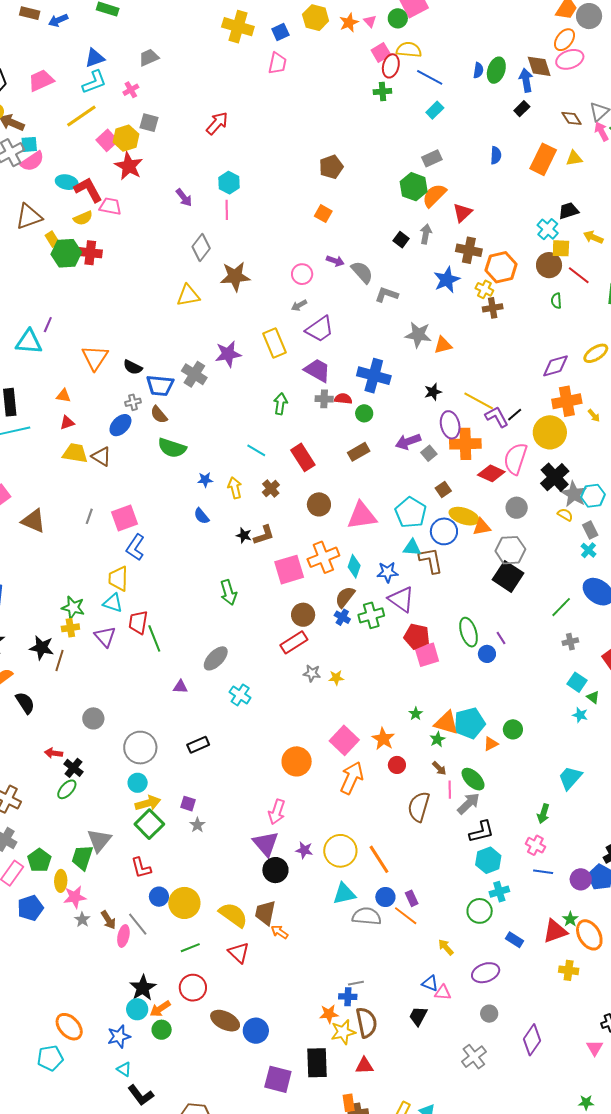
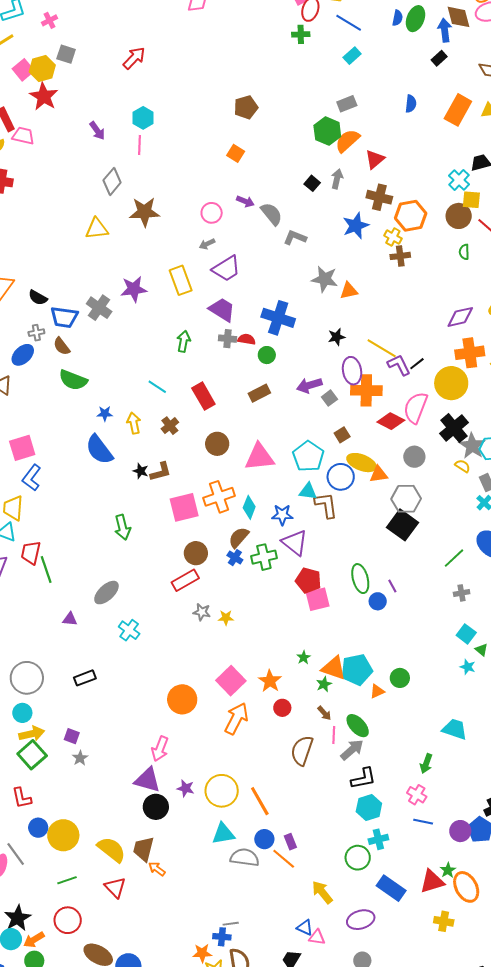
blue semicircle: (201, 516) -> (99, 450), size x1.8
cyan trapezoid: (570, 778) -> (455, 729), turned 64
purple triangle: (266, 844) -> (147, 780), turned -36
blue rectangle: (514, 940) -> (391, 888), size x1.6
yellow arrow: (446, 947) -> (322, 892), size x1.4

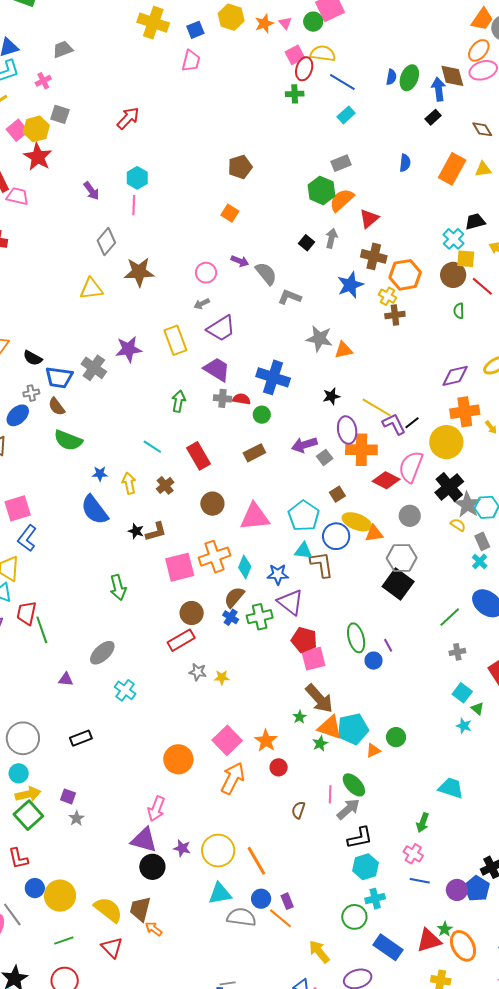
brown arrow: (324, 713) -> (319, 699), moved, size x2.0
brown semicircle: (302, 751) -> (298, 810), size x0.6

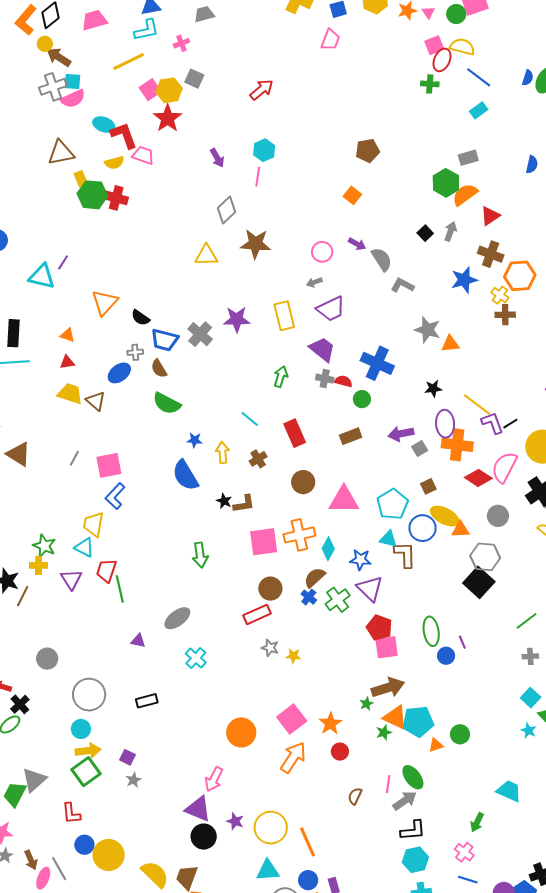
green cross: (260, 617) -> (338, 600), turned -30
brown arrow: (319, 699) -> (388, 688), turned -72

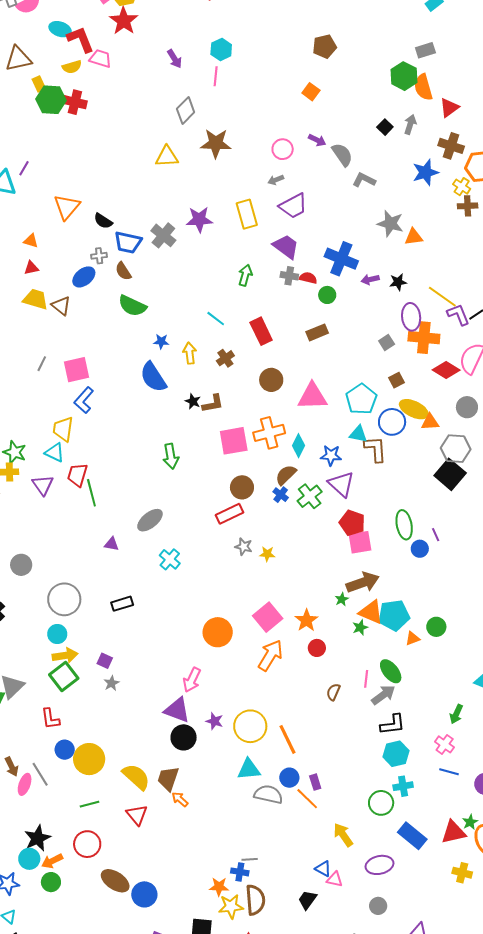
orange semicircle: (465, 195) -> (423, 87), turned -68
purple arrow: (401, 434) -> (370, 279), moved, size x0.7

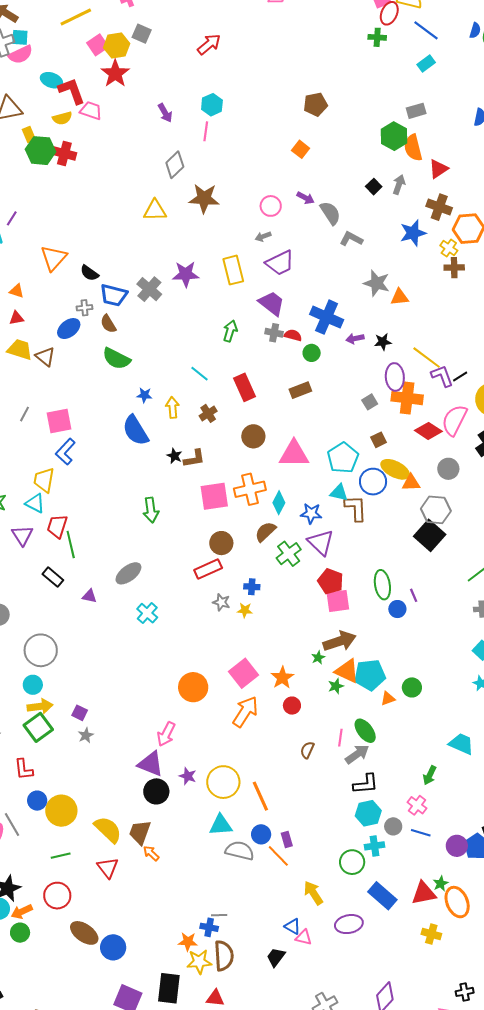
blue cross: (281, 495) -> (252, 587), moved, turned -35
black rectangle: (122, 604) -> (53, 577), moved, turned 55
gray circle: (378, 906) -> (393, 826), moved

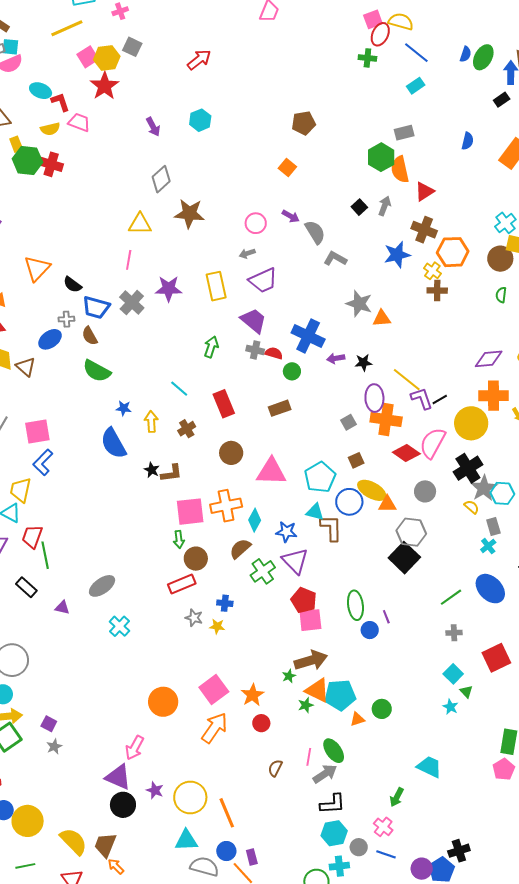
red L-shape: (72, 91) -> (60, 102), size x0.7
pink line: (206, 131) -> (129, 260), moved
green arrow: (151, 510) -> (179, 539), moved, size x0.7

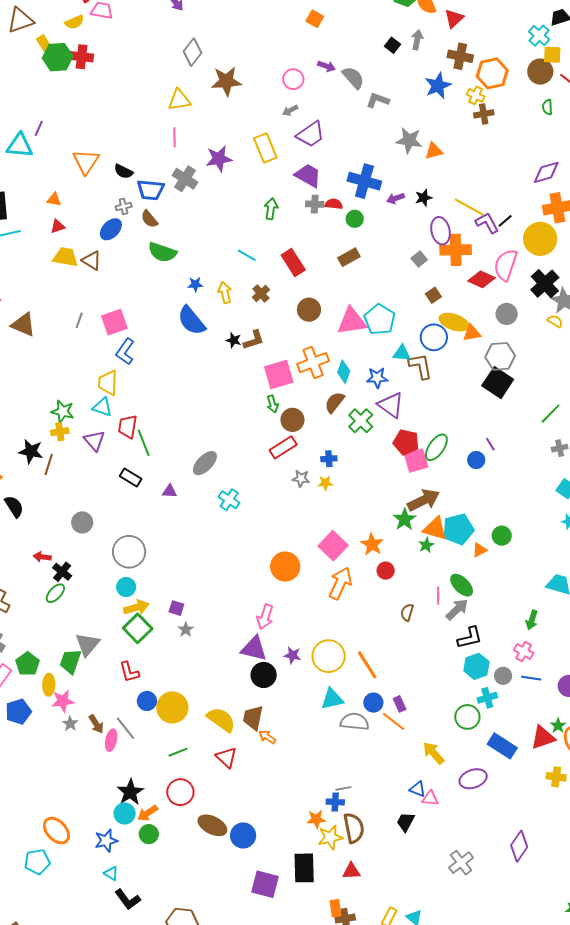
cyan pentagon: (320, 477) -> (380, 319), moved
green ellipse: (355, 605) -> (436, 447), moved, turned 52
green star: (289, 676) -> (405, 519), size x1.6

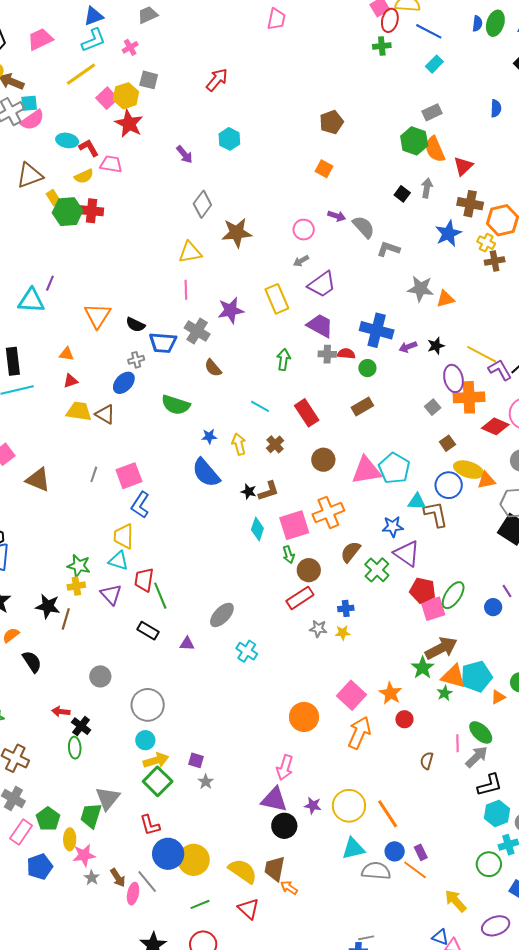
brown semicircle: (149, 219) -> (213, 368), moved
cyan diamond: (344, 372) -> (257, 529), moved
green ellipse: (55, 593) -> (75, 748), turned -45
blue circle: (147, 701) -> (168, 854), size x1.6

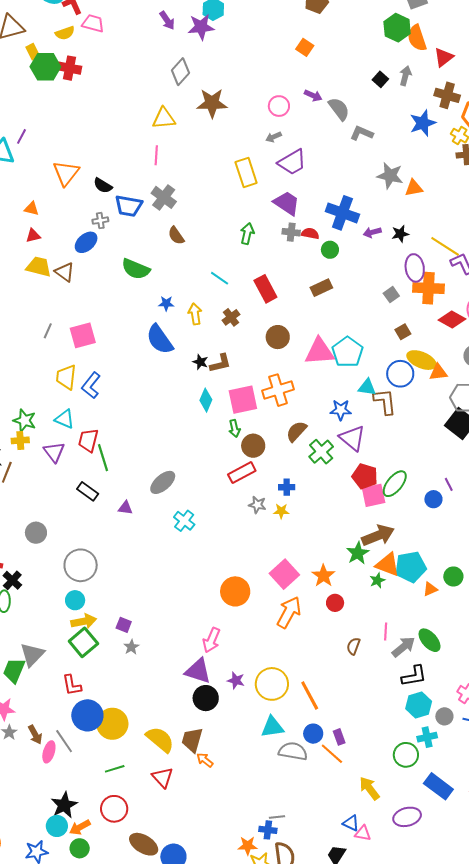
purple star: (231, 310) -> (201, 27), moved
blue L-shape: (140, 505) -> (91, 385), moved
yellow trapezoid: (124, 536) -> (66, 377), moved
green ellipse: (481, 732) -> (430, 640), moved

